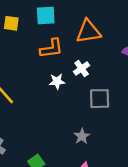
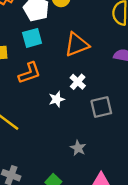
orange L-shape: (51, 48) -> (29, 73), moved
gray star: (82, 136) -> (78, 148), moved

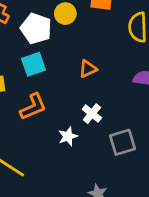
orange triangle: (77, 45) -> (88, 69), size x0.6

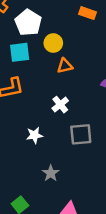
yellow circle: (65, 14) -> (53, 43), moved
white star: (68, 136) -> (34, 135), moved

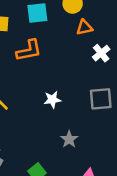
white cross: (60, 105) -> (101, 53), moved

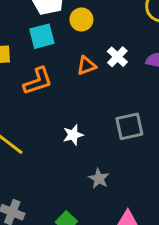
orange triangle: (84, 27) -> (86, 66), moved
white cross: (101, 53) -> (117, 57), moved

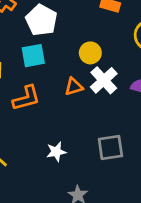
yellow circle: (81, 19) -> (90, 53), moved
white cross: (117, 57) -> (104, 80), size x1.4

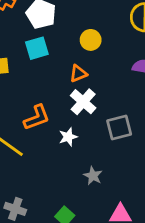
white cross: (104, 80) -> (83, 102), moved
orange L-shape: (26, 98) -> (37, 117), moved

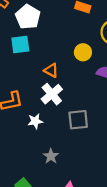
yellow circle: (91, 40) -> (83, 52), moved
orange triangle: (78, 74) -> (51, 70), turned 42

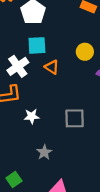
cyan square: (20, 45) -> (37, 45), moved
white cross: (52, 94) -> (18, 66), moved

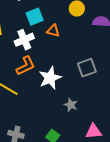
white cross: (18, 66) -> (24, 40), turned 30
white star: (32, 116) -> (50, 78), size x1.6

